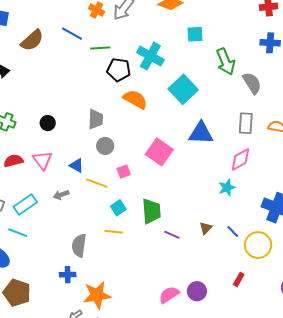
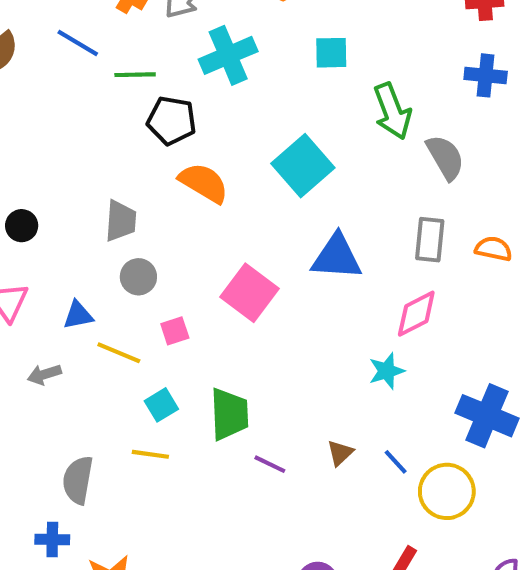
cyan cross: (150, 56) -> (228, 55), moved, turned 36
blue triangle: (77, 165) -> (78, 315), turned -42

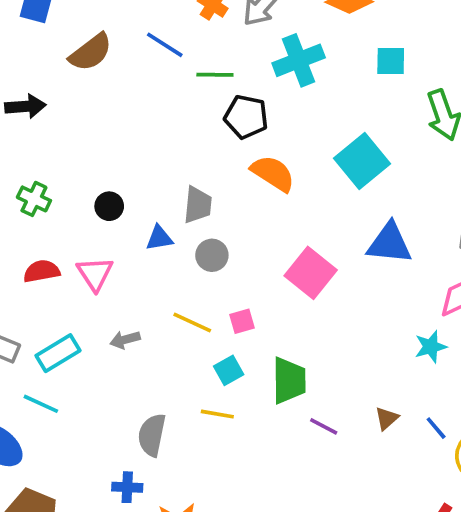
blue triangle: (78, 315) -> (159, 238), moved
pink square: (175, 331) -> (242, 321), moved

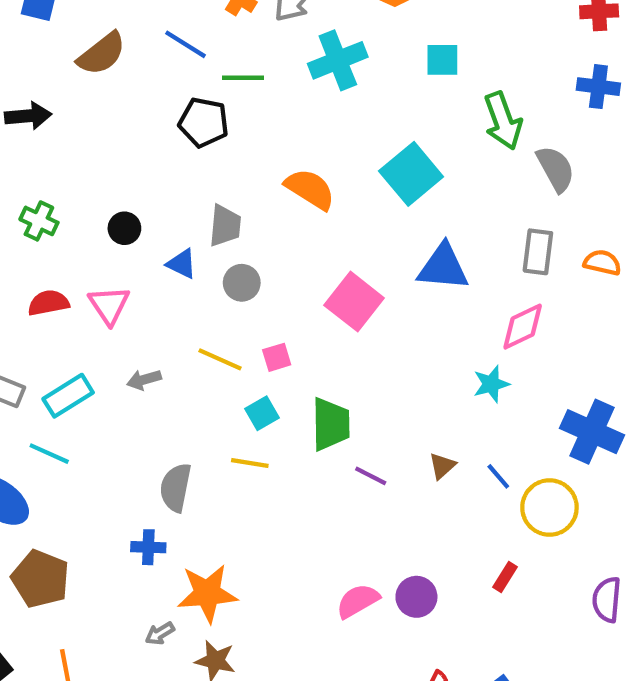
black pentagon: (246, 117) -> (204, 122), moved
blue triangle: (159, 238) -> (182, 264), turned 36

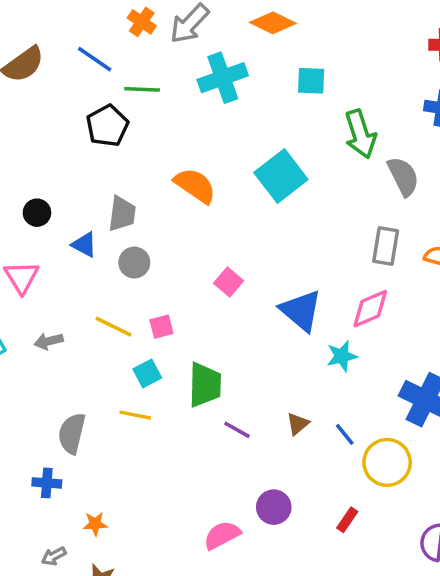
black pentagon: (204, 122) -> (107, 126), turned 30
blue triangle: (443, 267) -> (301, 311), moved, turned 33
pink square: (354, 302) -> (229, 282), size x0.6
orange star: (207, 593) -> (95, 524), size x0.5
purple circle: (416, 597) -> (274, 507), moved

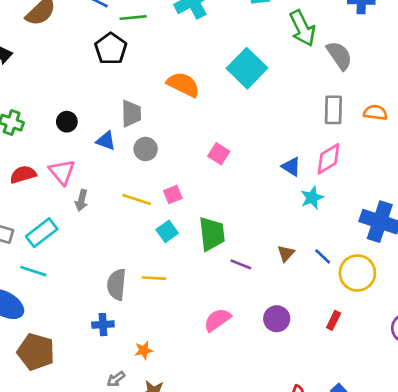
blue triangle: (301, 311) -> (291, 167), moved, size x0.6
gray arrow: (49, 341) -> (81, 200), moved, turned -55
yellow line: (135, 415) -> (154, 278), moved
pink semicircle: (222, 535) -> (217, 320), moved

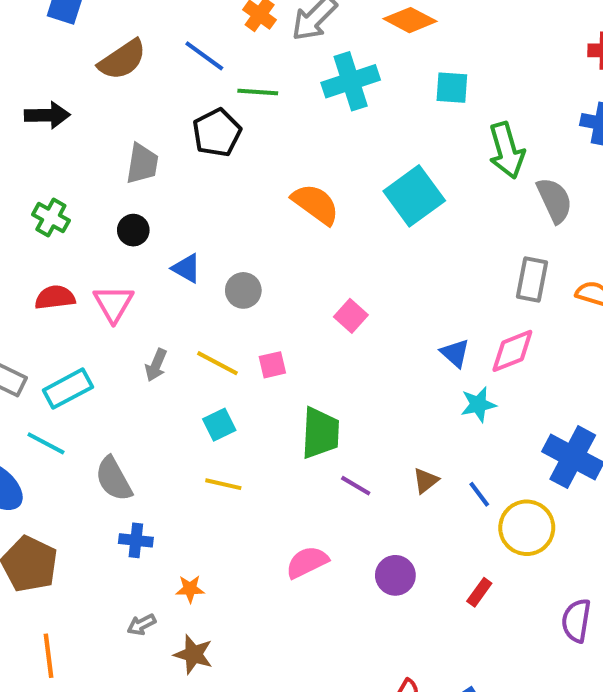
gray trapezoid: (131, 113) -> (142, 164), moved
gray arrow: (81, 200) -> (156, 365), moved
cyan square: (167, 231) -> (219, 425), moved
gray semicircle: (117, 285) -> (114, 479), moved, turned -44

